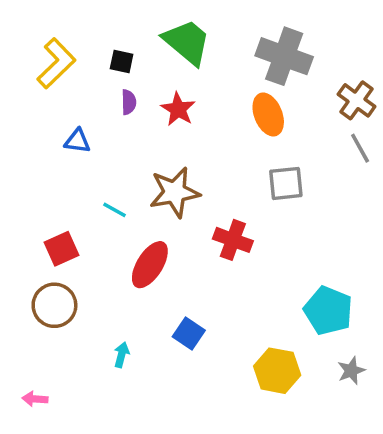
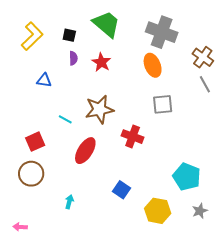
blue square: (189, 334) -> (121, 190), moved

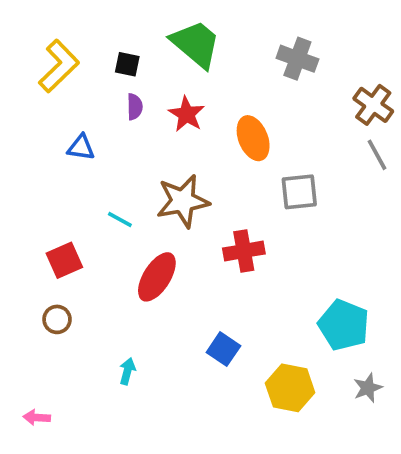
gray cross: (162, 32) -> (297, 59), size x0.7
orange ellipse: (153, 65) -> (253, 138), moved
red cross: (133, 137) -> (244, 251), turned -30
brown circle: (31, 174) -> (57, 319), size x0.6

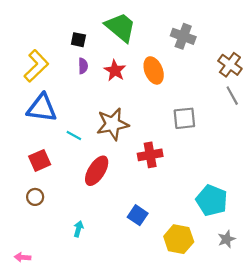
yellow L-shape: (59, 66) -> (36, 66), moved
orange ellipse: (253, 138) -> (154, 70), moved
blue triangle: (81, 147) -> (42, 108), moved, size x1.8

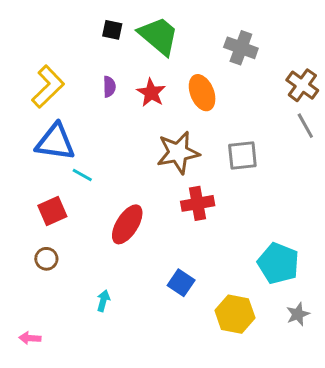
black square: (78, 40) -> (112, 30), moved
brown star: (113, 124) -> (178, 153), moved
cyan line: (74, 135) -> (82, 175), moved

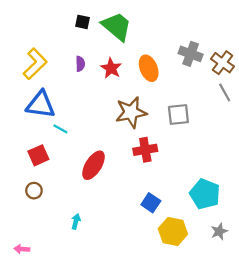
gray cross: (241, 48) -> (191, 54), moved
blue square: (181, 283) -> (151, 203), moved

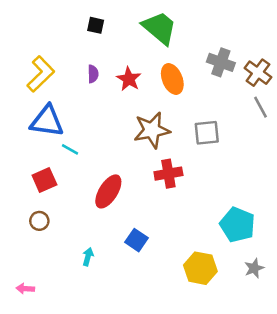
green trapezoid: (117, 26) -> (159, 28), moved
blue square: (151, 203) -> (136, 240), moved

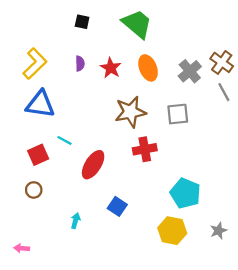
gray cross: (221, 62) -> (190, 71), moved, turned 30
cyan line: (70, 149) -> (64, 140), moved
cyan pentagon: (237, 225) -> (185, 193), moved

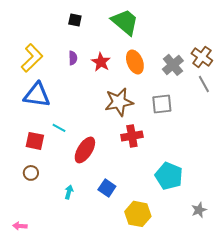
red square: (38, 155) -> (35, 141), turned 36
cyan arrow: (75, 221) -> (69, 192), moved
yellow hexagon: (172, 231) -> (138, 214), moved

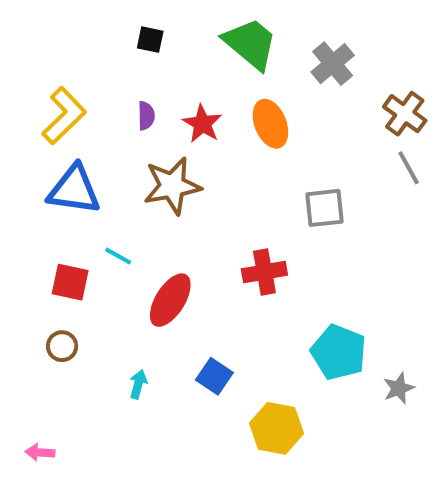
gray cross: (173, 65) -> (333, 64), moved
brown star: (119, 102) -> (172, 186), moved
gray star: (199, 210) -> (399, 388), moved

